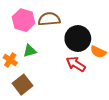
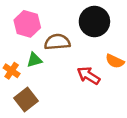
brown semicircle: (49, 19) -> (57, 42), moved
black circle: (78, 39) -> (94, 22), moved

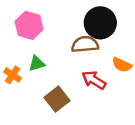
brown semicircle: (57, 42) -> (85, 44), moved
brown square: (26, 100) -> (57, 99), moved

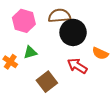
black circle: (100, 23) -> (73, 32), moved
brown semicircle: (85, 44) -> (59, 16), moved

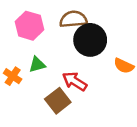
red arrow: (77, 66) -> (75, 81), moved

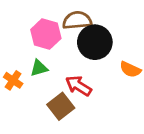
pink hexagon: (29, 26) -> (46, 34), moved

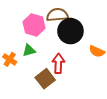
red arrow: (79, 86) -> (58, 63), turned 60

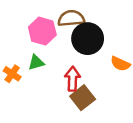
brown square: (45, 79) -> (83, 98), moved

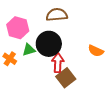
pink hexagon: (42, 31) -> (18, 28), moved
black circle: (88, 39) -> (49, 44), moved

